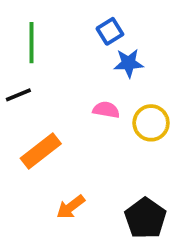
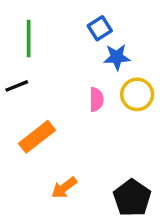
pink semicircle: (106, 110) -> (96, 100), turned 80
yellow circle: (151, 123) -> (137, 94), moved

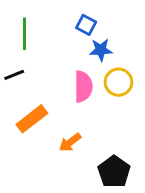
blue square: (100, 28) -> (86, 25), turned -30
pink semicircle: (96, 100) -> (83, 87), size x1.5
orange arrow: (64, 188) -> (70, 142), moved

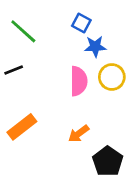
green line: (25, 34) -> (23, 31), turned -48
orange rectangle: (32, 119) -> (22, 127), moved
orange arrow: (70, 142) -> (79, 134), moved

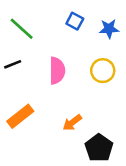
blue star: (95, 47) -> (109, 29), moved
pink semicircle: (79, 81) -> (57, 71), moved

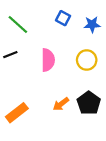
orange rectangle: (20, 116) -> (17, 113), moved
black pentagon: (99, 148) -> (89, 103), moved

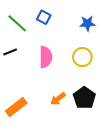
blue square: (63, 18) -> (44, 17), moved

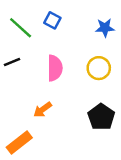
orange arrow: (58, 99) -> (43, 110), moved
orange rectangle: (16, 107) -> (19, 143), moved

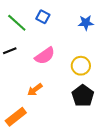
pink semicircle: (55, 68) -> (45, 56), turned 55
yellow circle: (99, 68) -> (81, 66), moved

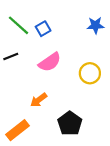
blue square: (43, 17) -> (43, 29), moved, turned 32
black pentagon: (83, 96) -> (70, 123), moved

